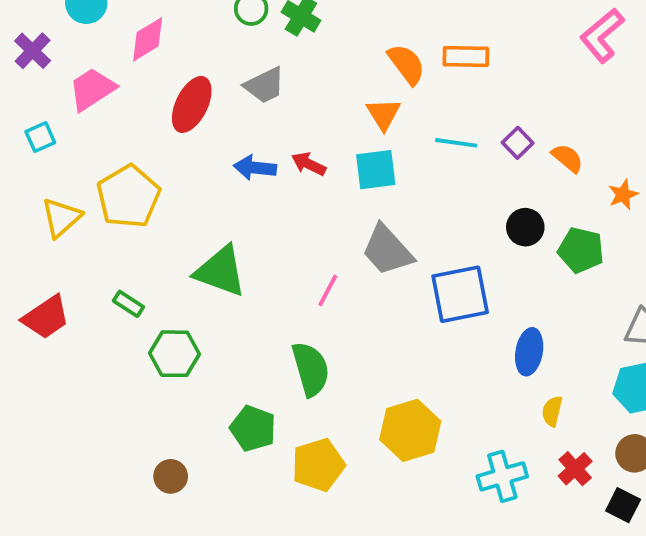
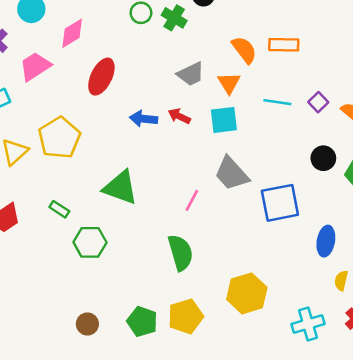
gray trapezoid: (265, 85) -> (191, 74), moved
green pentagon: (253, 428) -> (142, 321), moved

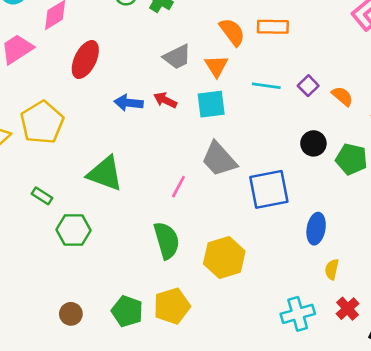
yellow hexagon: (247, 293) -> (224, 257), moved

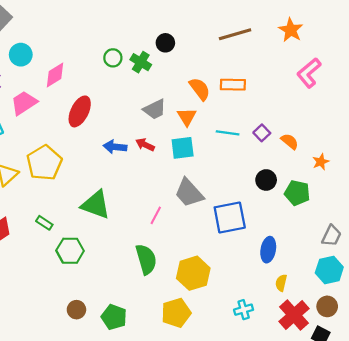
yellow pentagon: (172, 306) -> (176, 313), moved
red cross: (348, 309) -> (294, 315), size x1.6
brown circle: (71, 314) -> (76, 310), moved
cyan cross: (298, 314) -> (244, 310), moved, size x0.7

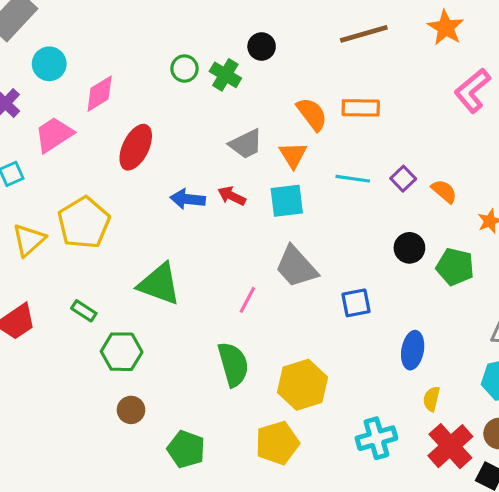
blue square: (230, 217) -> (356, 303), size x0.6
brown circle: (76, 310) -> (131, 410), moved
cyan cross: (244, 310) -> (376, 438), size x1.4

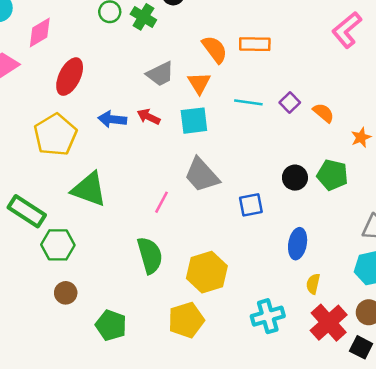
yellow pentagon: (84, 223) -> (55, 135), moved
black circle: (409, 248) -> (295, 178), moved
green rectangle: (84, 311) -> (27, 211), size x1.8

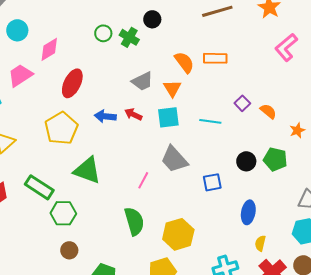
cyan line: (248, 102) -> (210, 121), moved

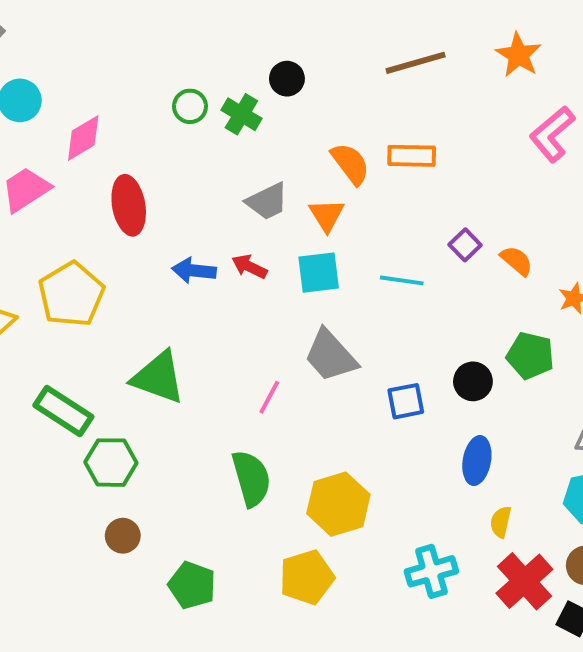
red ellipse: (72, 83) -> (129, 205), turned -36
yellow pentagon: (61, 128) -> (71, 294), moved
black circle: (246, 161) -> (473, 381), moved

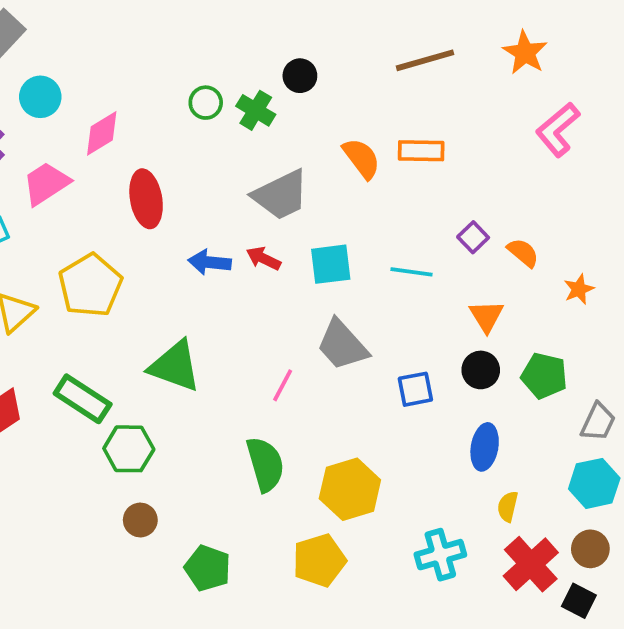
gray trapezoid: (267, 201) -> (281, 195), size x1.4
orange triangle: (327, 215) -> (487, 316), moved
green pentagon: (530, 356) -> (544, 376), moved

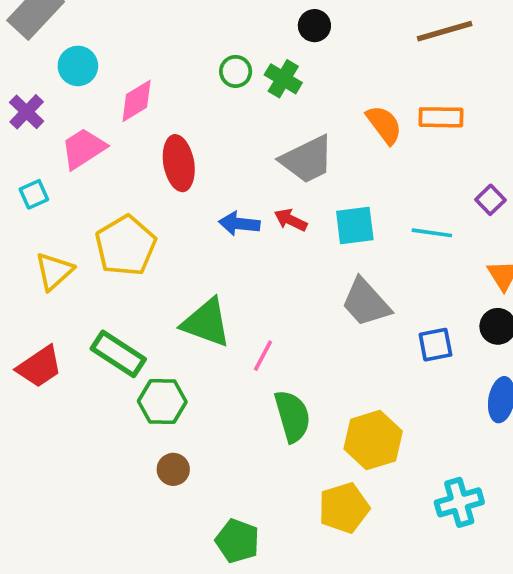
black circle: (300, 76) -> (314, 26), moved
pink line: (283, 385) -> (263, 356), moved
green pentagon: (208, 568) -> (237, 541), moved

